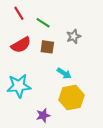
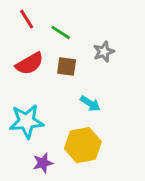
yellow hexagon: (71, 97) -> (83, 145), moved
purple star: (43, 115) -> (43, 163), moved

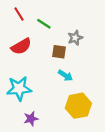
brown square: (67, 67) -> (59, 52), moved
yellow hexagon: (83, 145) -> (78, 106), moved

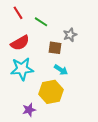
cyan star: (19, 88) -> (22, 69), moved
yellow hexagon: (78, 106) -> (51, 92), moved

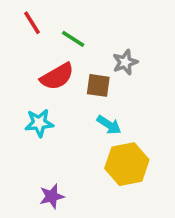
red semicircle: (20, 43) -> (57, 76), moved
cyan star: (22, 69) -> (39, 123), size x0.7
yellow hexagon: (51, 92) -> (127, 164), moved

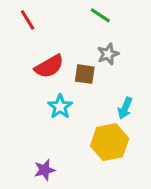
green line: (73, 39) -> (100, 15), moved
cyan star: (39, 123) -> (60, 107), moved, turned -30
cyan arrow: (109, 125) -> (125, 108), moved, turned 80

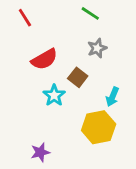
brown square: (85, 74) -> (78, 77), moved, turned 30

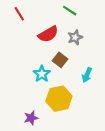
red semicircle: (44, 59) -> (48, 34), moved
yellow hexagon: (99, 127) -> (59, 99), moved

